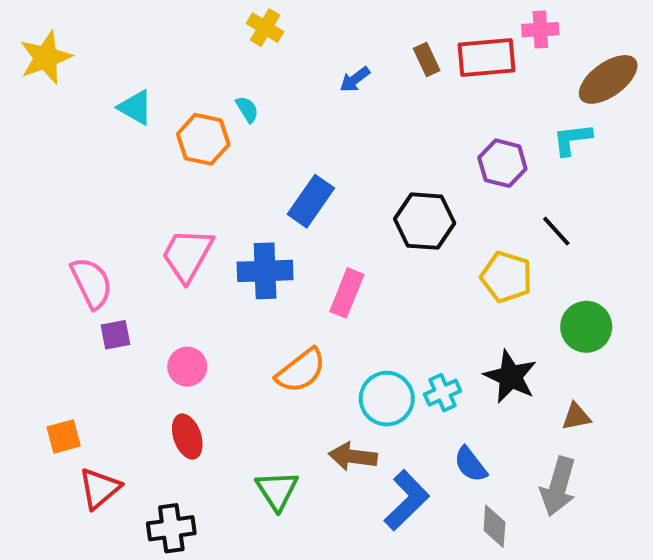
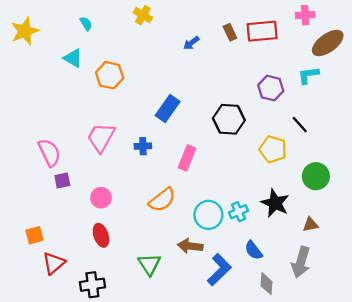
pink cross: (540, 30) -> (305, 15), moved
cyan semicircle: (247, 109) -> (86, 24), moved
blue cross: (265, 271) -> (143, 146), size x0.6

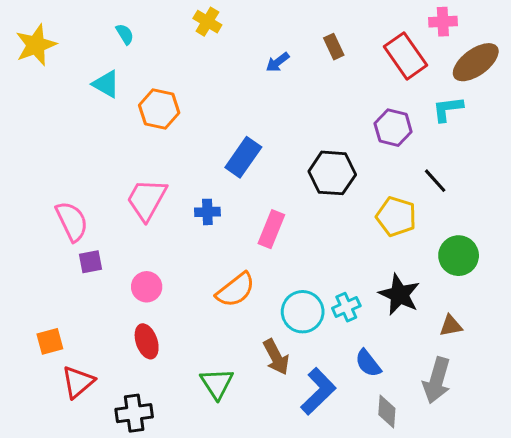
red rectangle: (262, 31) -> (406, 56), moved, turned 60
brown arrow: (190, 246) -> (276, 357), turned -125

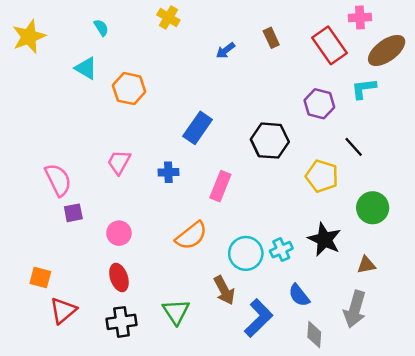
pink trapezoid: (147, 199) -> (119, 162), size x0.7
orange square: (50, 341) -> (40, 278), turned 30
black cross: (134, 413) -> (121, 322), moved

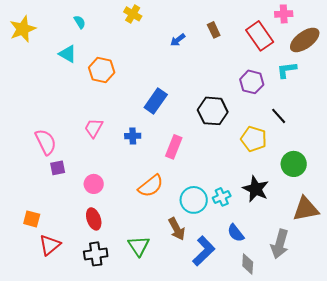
brown triangle: (366, 265) -> (306, 209), moved, size x1.8

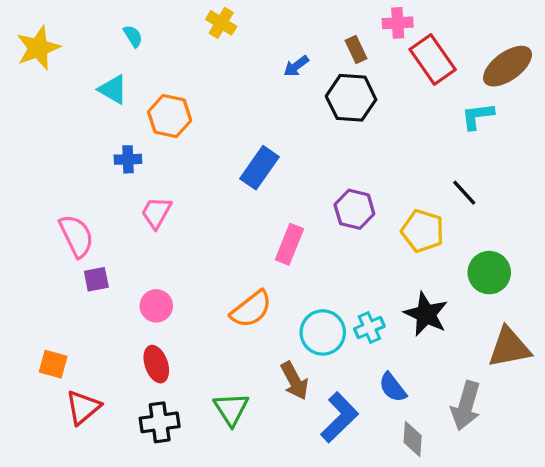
pink cross: (284, 14) -> (398, 23), moved
purple hexagon: (252, 82) -> (354, 209), moved
black hexagon: (213, 111) -> (351, 98), moved
blue cross: (133, 136) -> (128, 159), moved

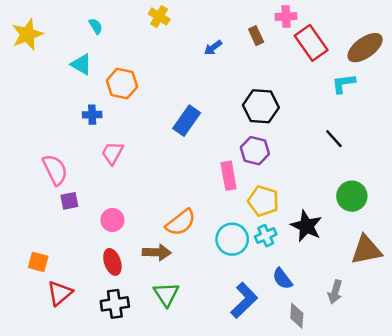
black hexagon: (351, 98) -> (261, 106), moved
yellow pentagon: (423, 231) -> (263, 201), moved
pink rectangle: (289, 244) -> (229, 176), moved, turned -32
brown arrow: (294, 381) -> (157, 252), moved, turned -60
gray arrow: (466, 406) -> (335, 292), size x0.7

